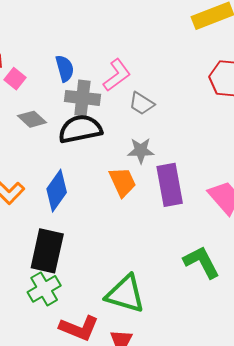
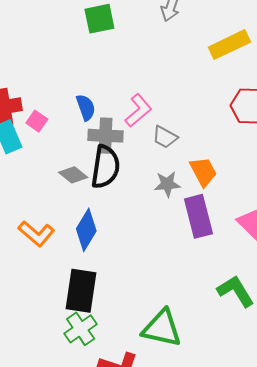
gray diamond: (32, 119) -> (73, 175), moved
black semicircle: (80, 129) -> (105, 167), turned 114
orange trapezoid: (123, 182) -> (203, 172), moved

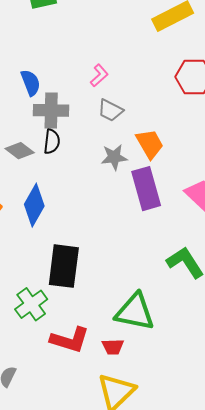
pink L-shape: (138, 110) -> (99, 75), moved, size x0.7
black semicircle: (105, 167) -> (52, 142), size x0.6
black rectangle: (81, 291) -> (64, 266), moved
green triangle: (162, 328) -> (135, 312), moved

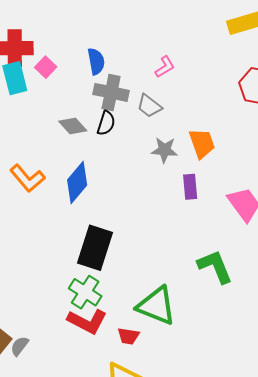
gray trapezoid: (110, 110) -> (149, 106), moved
purple rectangle: (146, 189) -> (190, 187), size x0.6
green cross: (31, 304) -> (85, 292), moved, turned -32

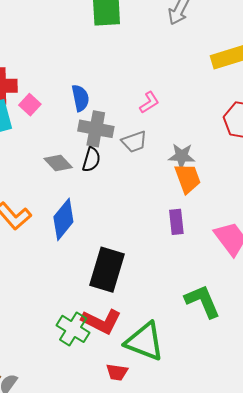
gray trapezoid: (149, 106) -> (134, 142), turned -56
gray star: (164, 150) -> (182, 156), moved
black rectangle: (95, 248) -> (107, 270), moved
red L-shape: (87, 321) -> (101, 321), moved

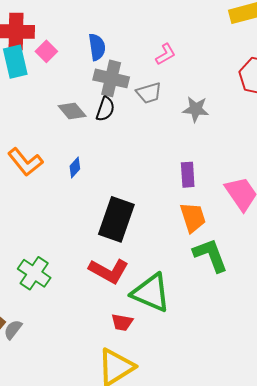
orange trapezoid: (188, 178) -> (193, 217), moved
blue diamond: (63, 219) -> (75, 167), size x0.5
green cross: (73, 329) -> (34, 273), moved

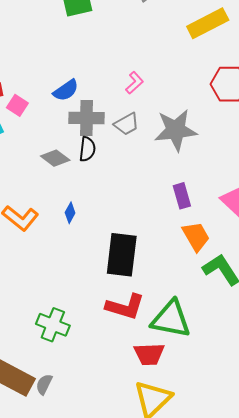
blue semicircle: (97, 47) -> (66, 90), turned 76
gray star: (196, 109) -> (176, 130), size x1.6
red trapezoid: (122, 322) -> (149, 354), size x1.4

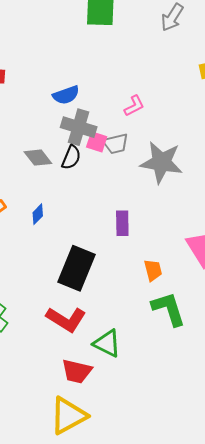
pink square: (17, 105) -> (97, 142), moved, turned -30
purple rectangle: (182, 196) -> (122, 223), moved
orange trapezoid: (196, 236) -> (153, 270), size x0.7
green triangle: (171, 319) -> (107, 343), size x0.7

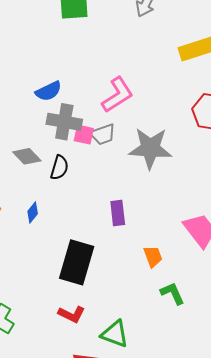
pink L-shape: (134, 106) -> (117, 95), size x1.6
black semicircle: (71, 157) -> (59, 168), moved
green L-shape: (169, 309) -> (172, 293), size x0.7
red L-shape: (66, 319) -> (72, 314), size x0.7

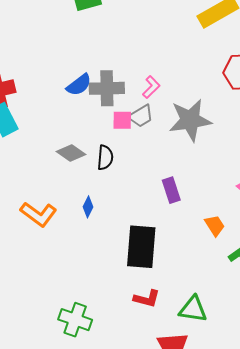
pink L-shape: (117, 95) -> (151, 87), moved, size x0.6
gray cross: (64, 122) -> (107, 88), moved

